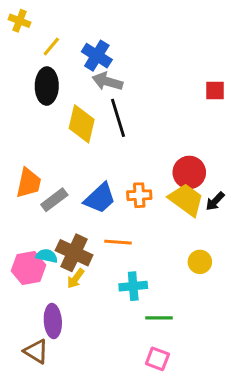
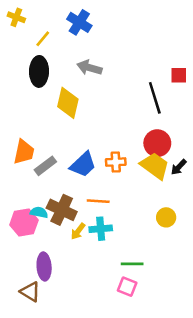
blue cross: (97, 56) -> (79, 22), moved
black line: (118, 118) -> (155, 98), moved
yellow arrow: (76, 279) -> (78, 231), moved
cyan cross: (133, 286) -> (101, 229), moved
pink square: (157, 359) -> (127, 287), moved

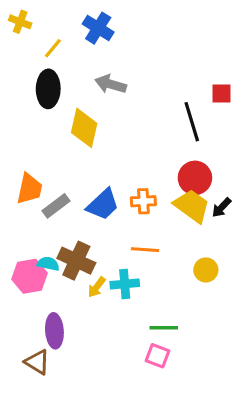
orange line: (98, 201) -> (145, 250), moved

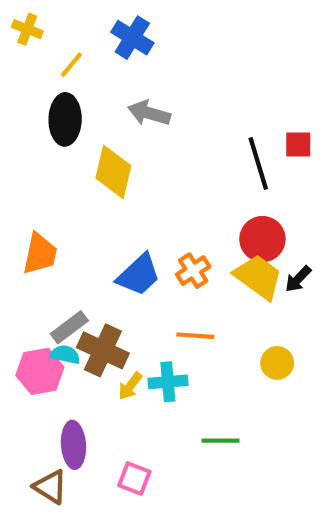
red square: (221, 94) -> (298, 145), moved
orange cross: (143, 201) -> (193, 271), turned -30
gray rectangle: (56, 206) -> (69, 327), moved
pink square: (157, 356) -> (134, 478), moved

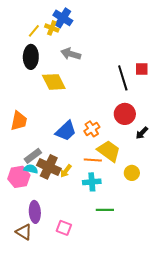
yellow cross: (27, 29) -> (52, 28), moved
yellow diamond: (113, 172) -> (54, 82), turned -40
yellow trapezoid: (258, 277) -> (109, 151), moved
cyan cross: (168, 382) -> (92, 182), moved
yellow arrow: (130, 386) -> (66, 171), moved

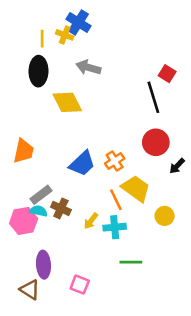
yellow line: (34, 31) -> (42, 39), turned -40
red square: (142, 69) -> (167, 74), moved, turned 32
orange line: (93, 160) -> (116, 200), turned 60
brown cross: (49, 167) -> (61, 208), size x0.7
yellow arrow: (66, 171) -> (91, 221), moved

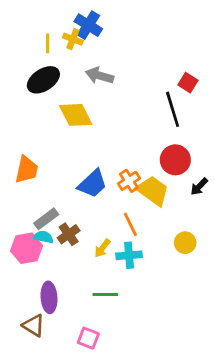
black ellipse: (38, 71) -> (43, 80), turned 56
yellow trapezoid: (136, 188) -> (153, 191), moved
brown cross: (61, 208) -> (69, 234), turned 30
green line: (131, 262) -> (105, 295), moved
pink square: (80, 285) -> (88, 338), moved

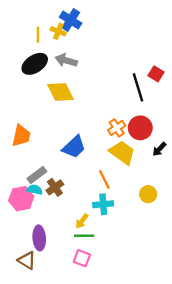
gray arrow: (100, 76) -> (66, 60), moved
red square: (188, 83) -> (156, 74), moved
orange cross: (129, 181) -> (117, 128), moved
yellow arrow: (102, 248) -> (82, 221), moved
pink square: (88, 338) -> (82, 258), moved

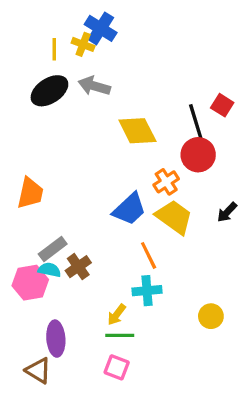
yellow diamond: (61, 92) -> (137, 131), moved
red circle: (140, 128) -> (198, 155), moved
blue trapezoid: (74, 147) -> (129, 209), moved
yellow circle: (148, 194) -> (211, 316), moved

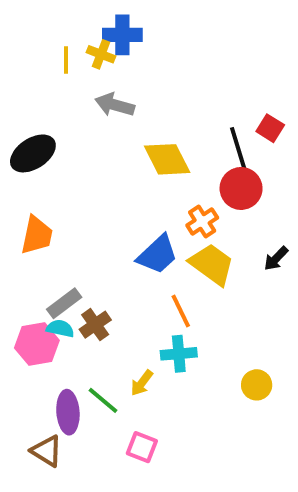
blue cross: (101, 28) -> (122, 35), turned -32
black ellipse: (49, 91) -> (33, 153), moved
green line: (120, 335) -> (103, 400), moved, turned 40

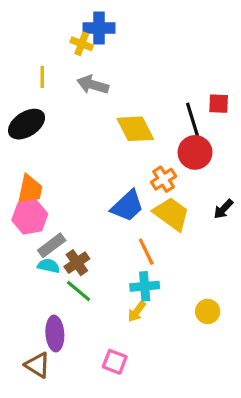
yellow line: (66, 60) -> (42, 77), moved
red square: (270, 128) -> (219, 104), turned -30
pink hexagon: (37, 344) -> (30, 217), moved
yellow arrow: (142, 383) -> (137, 311), moved
green line: (103, 400) -> (78, 291), moved

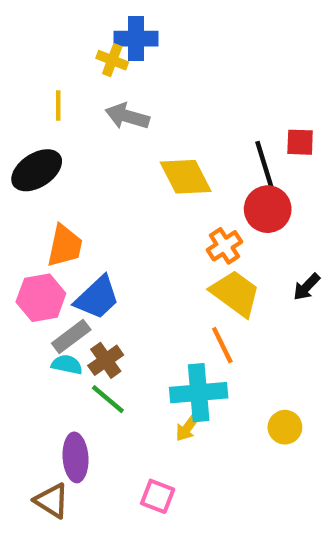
orange trapezoid: (30, 190) -> (65, 246), moved
blue trapezoid: (127, 206) -> (97, 298), moved
orange line: (146, 252) -> (222, 345), moved
cyan cross: (145, 286) -> (199, 393), size x1.4

